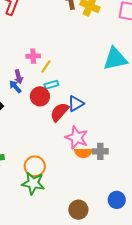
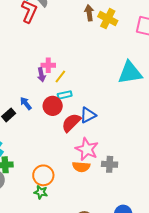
purple arrow: (19, 77) -> (41, 75), moved
blue arrow: (15, 87) -> (26, 103), moved
orange semicircle: (83, 153) -> (81, 167), moved
green star: (33, 183) -> (41, 192), size x0.6

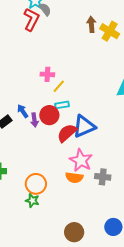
purple arrow: (41, 75) -> (34, 120), moved
blue triangle: (88, 115) -> (84, 126), size x1.4

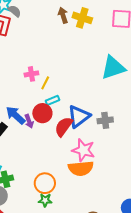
blue arrow: (23, 111) -> (16, 115), size x1.5
gray cross: (103, 177) -> (105, 120), moved
orange semicircle: (74, 178) -> (81, 168), size x1.4

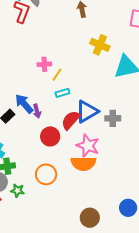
yellow cross: (82, 18) -> (100, 45), moved
red circle: (42, 113) -> (50, 136), moved
green star: (45, 200) -> (18, 191), moved

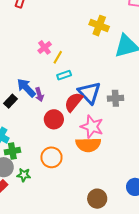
pink cross: (44, 64) -> (45, 47), turned -32
blue triangle: (87, 112) -> (89, 93), turned -40

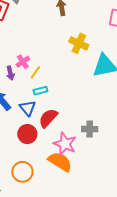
blue triangle: (89, 93) -> (28, 108), moved, size x0.7
purple arrow: (39, 95) -> (10, 73), moved
gray cross: (115, 98) -> (90, 129), moved
orange semicircle: (88, 145) -> (60, 162), turned -150

